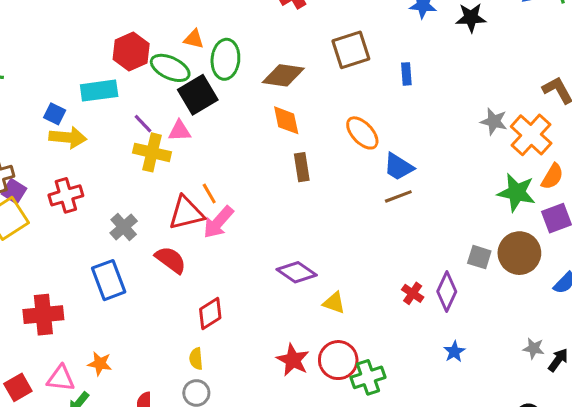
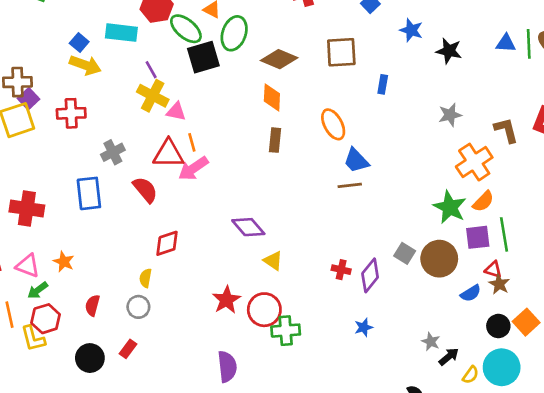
gray star: (494, 121) -> (450, 115), moved, turned 30
pink triangle: (180, 131) -> (176, 111), moved
red cross: (413, 293) -> (341, 270), turned -36

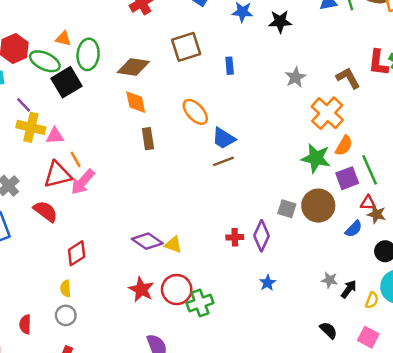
purple diamond: (248, 227) -> (147, 241), moved

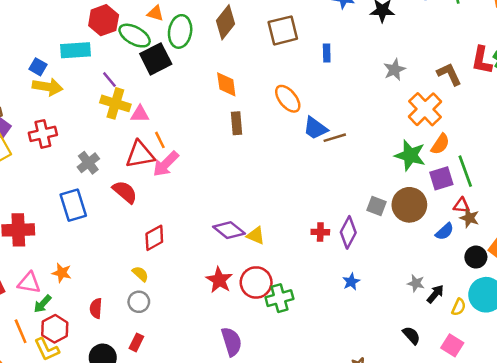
brown diamond: (133, 67) -> (225, 22), moved, turned -64
brown line: (223, 161) -> (335, 138), moved
yellow semicircle: (65, 289) -> (140, 274), turned 133

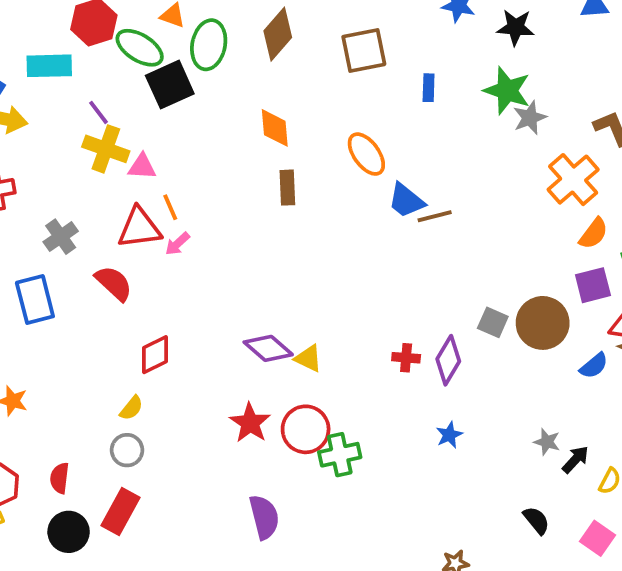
green star: (410, 155) -> (507, 91), moved
pink arrow: (166, 164) -> (177, 244), size x0.6
yellow semicircle: (140, 274) -> (131, 408), turned 84
red semicircle: (96, 308) -> (60, 478), moved
red rectangle: (136, 342) -> (121, 511), size x1.6

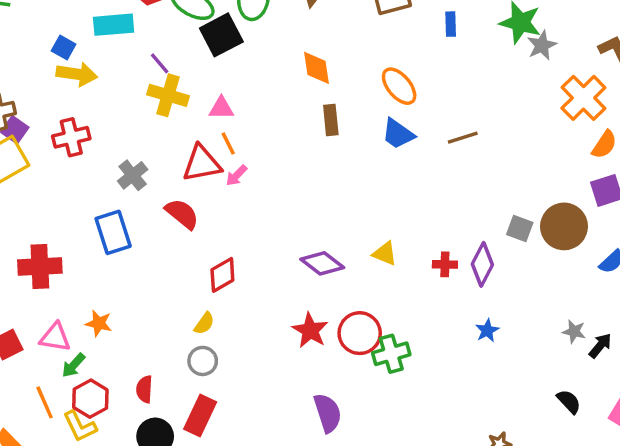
pink triangle: (142, 167) -> (221, 108), moved
blue trapezoid: (406, 201) -> (398, 134), moved
yellow triangle: (308, 358) -> (385, 254), moved

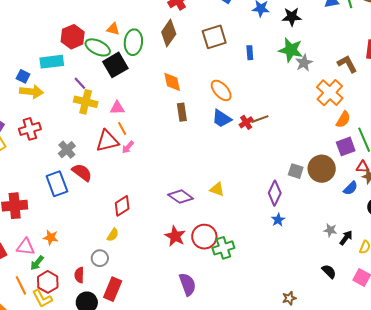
red semicircle: (182, 214) -> (82, 172), moved
red cross: (445, 264) -> (246, 122), moved, turned -32
blue star: (487, 331) -> (278, 220), moved
gray circle: (203, 361) -> (100, 258), moved

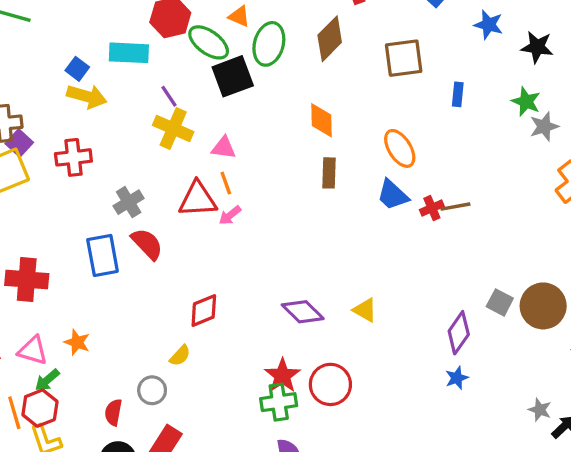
green star: (291, 50) -> (526, 102), size x0.7
green cross: (223, 248) -> (279, 402), moved
red hexagon: (48, 282) -> (40, 408), moved

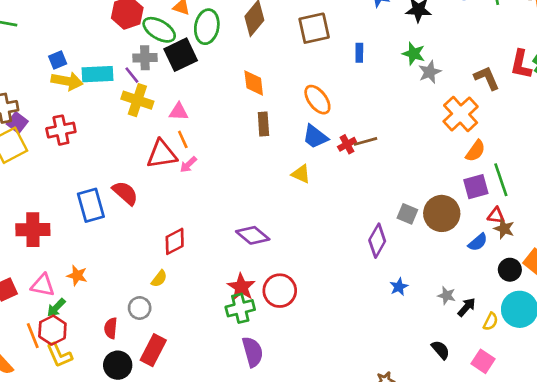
cyan rectangle: (129, 53) -> (97, 74), moved
blue square: (77, 69) -> (58, 60), turned 36
gray cross: (129, 202) -> (145, 58), moved, turned 35
yellow triangle: (365, 310) -> (301, 174), moved
blue star: (457, 378) -> (399, 287), moved

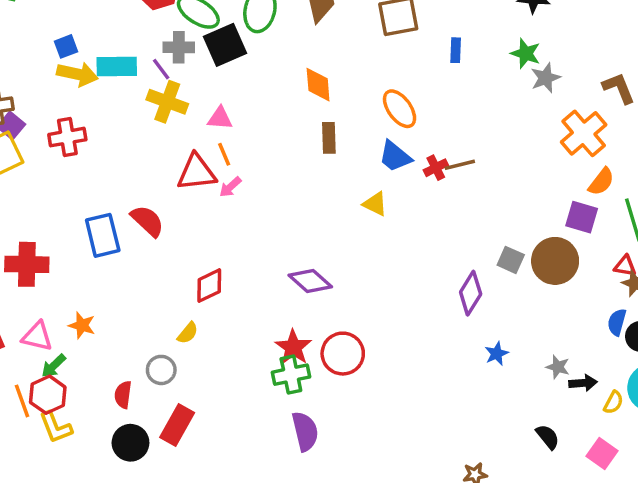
purple square: (476, 187) -> (582, 217), moved, turned 30
blue semicircle: (478, 242) -> (617, 322), moved, turned 144
black arrow: (467, 307) -> (583, 383), turned 42

